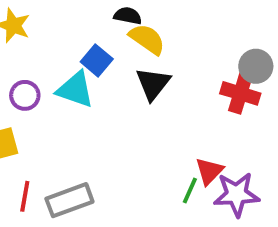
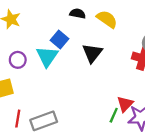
yellow semicircle: (147, 39) -> (107, 19), moved
cyan triangle: (75, 90) -> (47, 56), turned 45

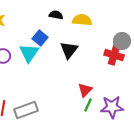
yellow semicircle: (107, 19) -> (82, 20), turned -30
red triangle: (125, 104) -> (85, 90), moved

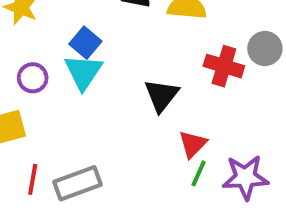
blue square: (40, 38) -> (85, 43), moved
black triangle: (69, 50) -> (161, 95), moved
red cross: (114, 55) -> (224, 66), moved

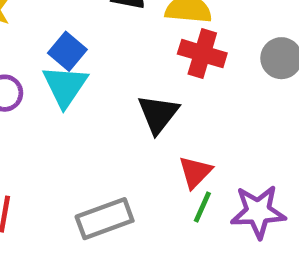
red cross: (224, 66) -> (202, 54), moved
gray rectangle: (78, 183) -> (105, 219), moved

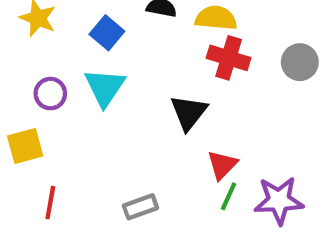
blue square: (67, 51) -> (107, 33), moved
gray rectangle: (105, 219) -> (140, 207), size x0.7

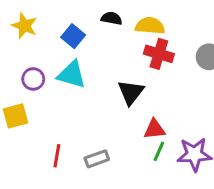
cyan triangle: (105, 87) -> (72, 75), turned -48
red triangle: (222, 165) -> (154, 129), turned 40
red line: (50, 203) -> (57, 156), moved

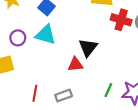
red cross: (159, 54) -> (121, 20), moved
red triangle: (154, 129) -> (75, 65), moved

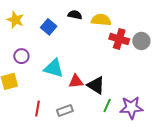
cyan triangle: (45, 35) -> (54, 68), moved
black triangle: (88, 47) -> (96, 85), moved, turned -36

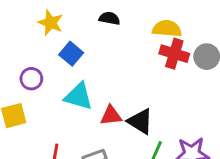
yellow star: (15, 20) -> (51, 23), moved
yellow semicircle: (101, 20) -> (167, 29), moved
blue square: (49, 27) -> (71, 54), moved

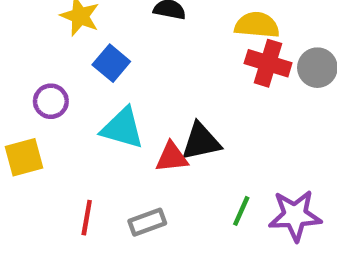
black triangle: (140, 121) -> (201, 142), moved, turned -44

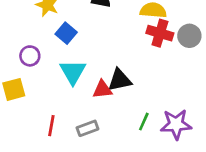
cyan triangle: (123, 128) -> (73, 72), turned 44

